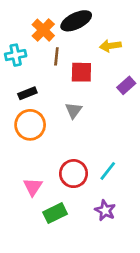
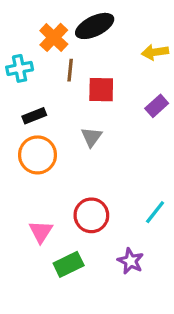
yellow arrow: (110, 46) -> (155, 52), moved
cyan line: (108, 171) -> (155, 212), moved

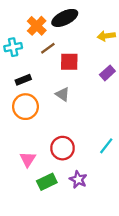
brown line: (70, 70) -> (48, 48), turned 48
gray triangle: (91, 137) -> (63, 94), turned -32
purple star: (131, 261) -> (78, 180), moved

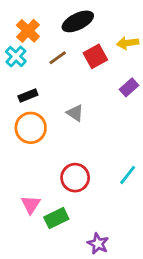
orange cross: (37, 26) -> (28, 31), moved
cyan cross: (13, 47) -> (16, 56), turned -36
red square: (69, 62) -> (95, 56), moved, turned -30
pink triangle: (28, 159) -> (31, 205), moved
purple star: (78, 180) -> (98, 244), moved

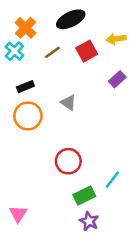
cyan line: (128, 175) -> (112, 180), moved
pink triangle: (31, 205) -> (18, 214), moved
green rectangle: (56, 218) -> (84, 195), moved

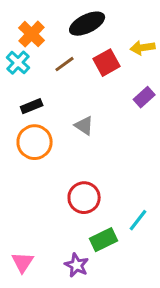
purple star: (89, 221) -> (77, 265), moved

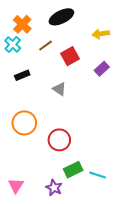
red square: (107, 63) -> (70, 56), moved
orange circle: (35, 142) -> (24, 123), moved
cyan line: (138, 220) -> (98, 175), moved, turned 70

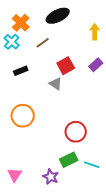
yellow arrow: (101, 34) -> (95, 32), turned 98
red square: (70, 56) -> (66, 66), moved
red circle: (59, 140) -> (76, 132), moved

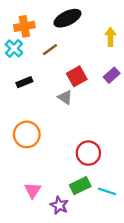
orange cross: (21, 23) -> (24, 26), turned 36
pink triangle: (15, 175) -> (33, 190), moved

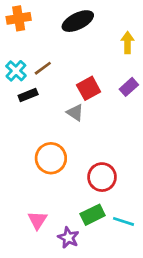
orange cross: (24, 26) -> (19, 18), moved
cyan cross: (14, 48) -> (16, 71), moved
brown line: (50, 50) -> (43, 68), moved
orange circle: (27, 134) -> (51, 158), moved

